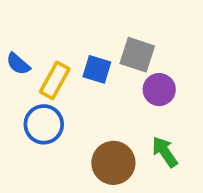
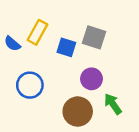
yellow rectangle: (55, 80) -> (37, 32), moved
purple circle: (159, 90) -> (92, 79), moved

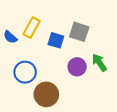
green arrow: (113, 104) -> (99, 63), moved
brown circle: (78, 112) -> (46, 94), moved

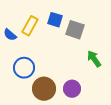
blue square: (56, 40) -> (55, 20), moved
purple circle: (77, 67) -> (72, 89), moved

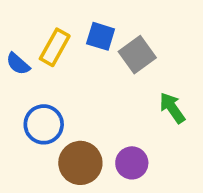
gray square: (75, 30) -> (137, 55), turned 36

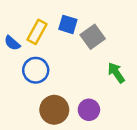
blue circle: (44, 124) -> (36, 70), moved

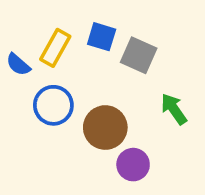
gray square: (93, 37) -> (139, 55), turned -30
brown circle: (54, 110) -> (105, 128), moved

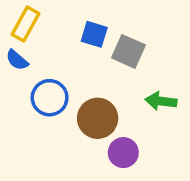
yellow rectangle: (55, 48) -> (26, 24), moved
green arrow: (174, 109) -> (161, 101), turned -48

